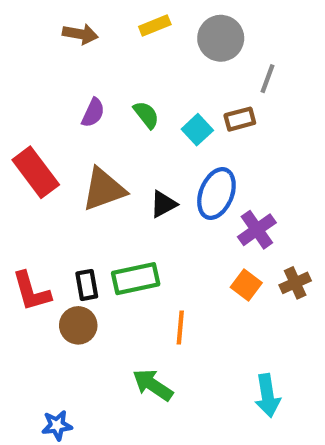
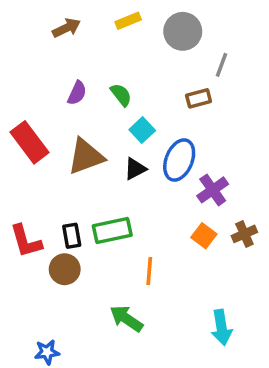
brown arrow: (80, 34) -> (66, 28), turned -36
cyan square: (197, 130) -> (142, 130), moved

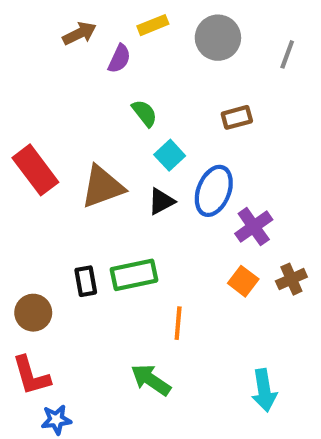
gray line: (221, 65) -> (287, 54), moved
purple semicircle: (77, 93) -> (119, 59), moved
red L-shape: (26, 241) -> (31, 376), moved
brown circle: (65, 269) -> (33, 313), moved

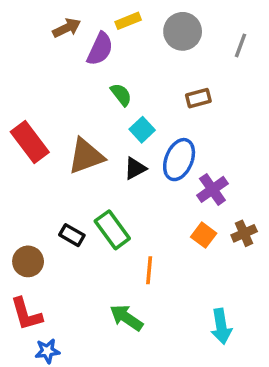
purple semicircle: (119, 59) -> (100, 49), size x1.4
green rectangle: (134, 275) -> (112, 230), turned 66
black rectangle: (86, 281) -> (72, 235), turned -50

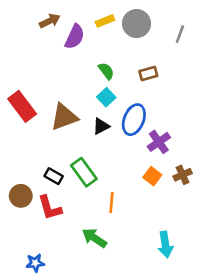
yellow rectangle: (128, 21) -> (105, 21), moved
green semicircle: (121, 95) -> (106, 71), moved
red L-shape: (26, 314) -> (50, 208), moved

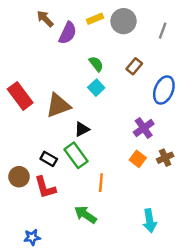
brown arrow: (50, 21) -> (45, 19), turned -108
brown rectangle: (148, 74) -> (134, 66), turned -35
blue ellipse: (134, 120) -> (164, 90), moved
black triangle: (101, 126) -> (82, 129), moved

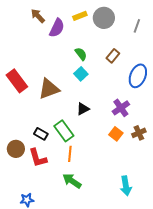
black triangle: (82, 129) -> (83, 109), moved
orange line: (101, 183) -> (70, 154), moved

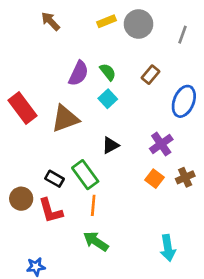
purple semicircle: (57, 28) -> (78, 73), moved

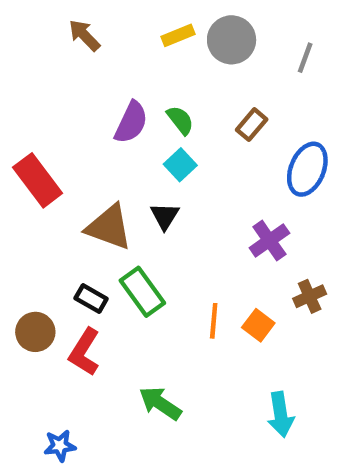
brown triangle: (65, 119) -> (109, 227), moved, turned 40
black triangle: (110, 145) -> (165, 216), moved, turned -30
orange square: (154, 179) -> (258, 325), moved
orange line: (93, 205) -> (214, 321), moved
red L-shape: (50, 211) -> (84, 352), turned 48

